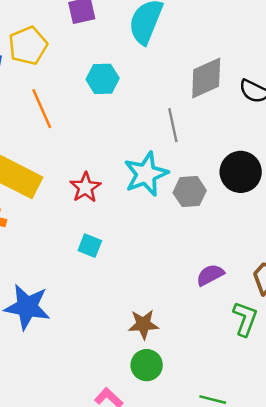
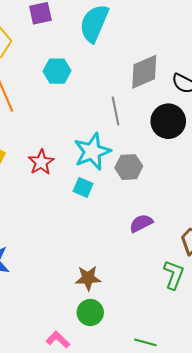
black circle: (241, 172) -> (168, 121), moved
cyan square: (90, 246) -> (83, 187), moved
purple semicircle: (210, 275) -> (141, 223), moved

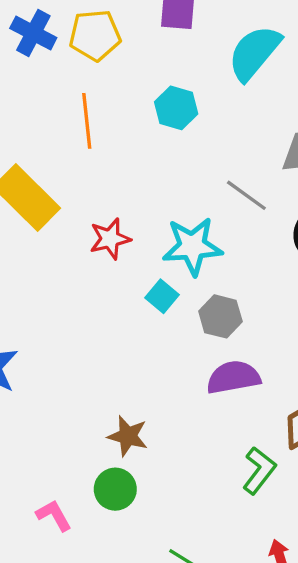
gray line: (116, 111) -> (246, 195), turned -60
gray hexagon: (129, 167) -> (220, 316), moved
purple semicircle: (141, 223) -> (233, 377), size x1.4

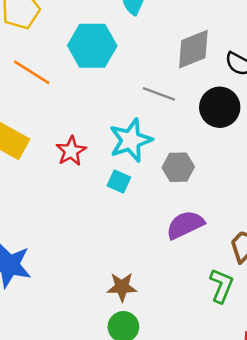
cyan hexagon: (176, 108) -> (92, 46), size x1.5
orange line: (87, 121) -> (32, 72), turned -36
gray hexagon: (220, 316) -> (178, 167), moved

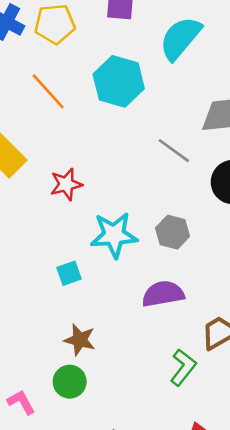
cyan star: (131, 140) -> (114, 235), moved
cyan square: (119, 182) -> (69, 273), moved, turned 30

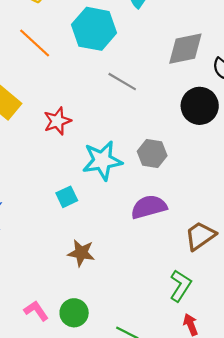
gray line: (174, 151) -> (122, 82), moved
green L-shape: (183, 367) -> (180, 286), moved
green circle: (70, 382) -> (74, 313), moved

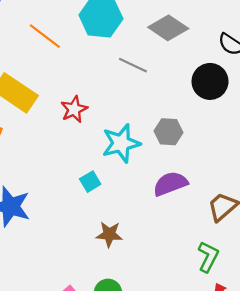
gray diamond: (185, 49) -> (168, 28), moved, turned 51

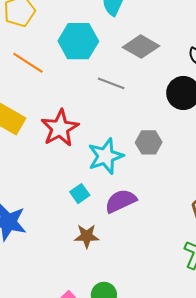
red star: (74, 109) -> (60, 128), size x1.5
purple semicircle: (170, 184) -> (121, 201), moved
brown star: (109, 234) -> (87, 236), moved

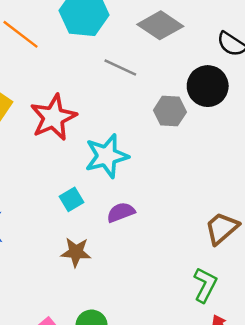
gray hexagon: (149, 142) -> (170, 111), moved
purple semicircle: (121, 201) -> (121, 212), size x0.7

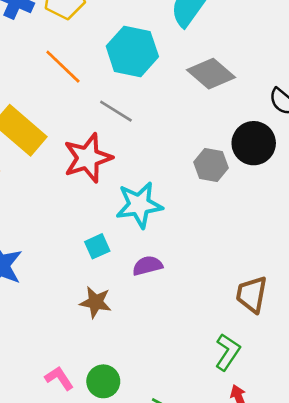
gray line: (120, 67) -> (116, 111), moved
brown trapezoid: (222, 228) -> (252, 294), turned -45

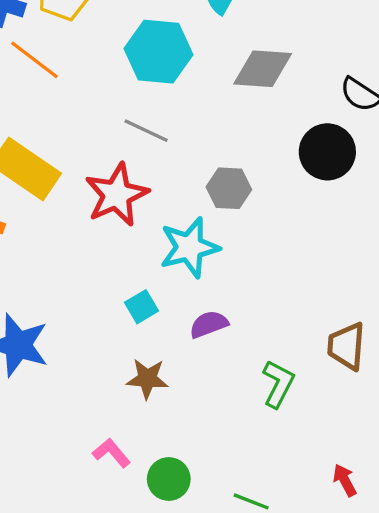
orange line: (63, 67) -> (35, 60), moved
gray diamond: (211, 74) -> (263, 69), turned -30
gray hexagon: (211, 165) -> (229, 188), moved
green L-shape: (228, 352) -> (278, 384), moved
pink L-shape: (59, 378) -> (111, 453), moved

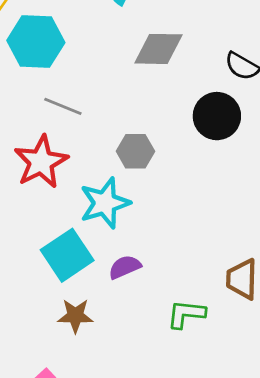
cyan hexagon: (158, 52) -> (36, 41), moved
cyan square: (141, 307) -> (67, 255), size x1.8
green L-shape: (278, 384) -> (186, 314), turned -108

